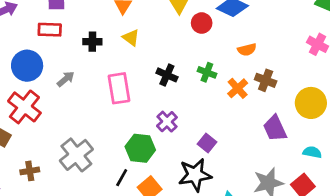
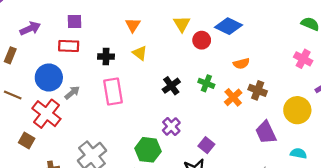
black cross: (167, 75) -> (171, 86), turned 30
gray arrow: (66, 79) -> (72, 93), moved
pink rectangle: (119, 88) -> (113, 92), moved

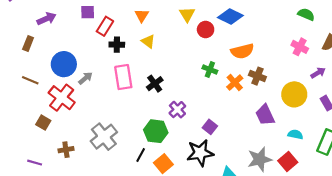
red rectangle: (69, 46) -> (105, 26), moved, turned -60
orange semicircle: (241, 64) -> (242, 51), size x1.5
black cross: (171, 86) -> (155, 84), moved

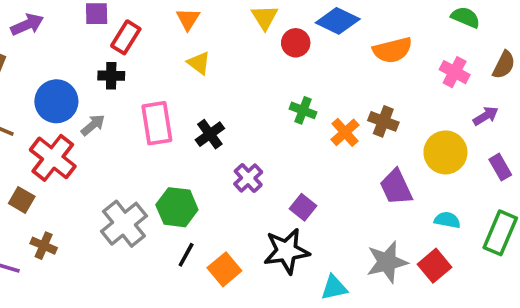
black cross: (117, 45) -> (111, 76), moved
orange semicircle: (242, 51) -> (392, 50), moved
green hexagon: (156, 131) -> (177, 207), moved
brown cross: (66, 150) -> (44, 246), moved, turned 32

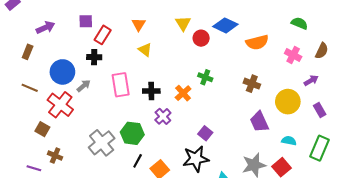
orange cross: (345, 132) -> (183, 93), moved
black cross: (210, 134) -> (151, 91), turned 35
purple cross: (248, 178) -> (163, 116), moved

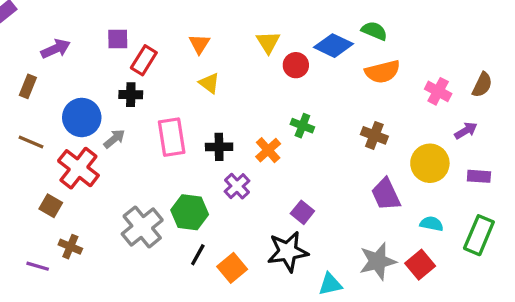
green semicircle: (299, 23) -> (374, 31), moved
purple rectangle: (320, 110) -> (479, 176), turned -56

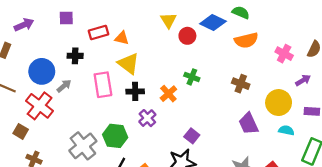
orange triangle: (199, 44) -> (122, 38), moved, turned -48
red rectangle: (144, 60) -> (98, 32), moved, turned 42
yellow triangle: (209, 83) -> (128, 64), moved, size x1.5
cyan semicircle: (432, 224) -> (286, 130), moved

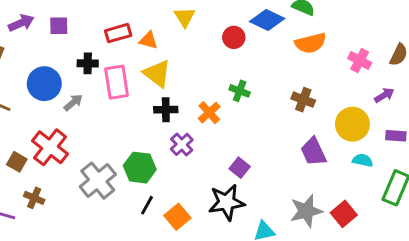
purple square: (66, 18) -> (59, 26), moved
yellow triangle: (168, 20) -> (185, 17), moved
pink rectangle: (103, 85) -> (117, 82), moved
red cross: (40, 106) -> (50, 147), moved

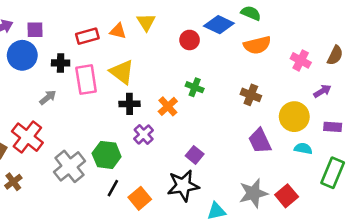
orange triangle: (148, 40) -> (118, 31), moved
blue circle: (44, 84) -> (22, 55), moved
brown cross: (34, 198) -> (13, 182), turned 30

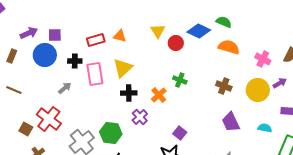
yellow triangle: (146, 22) -> (158, 31), moved
orange semicircle: (257, 45) -> (229, 47), turned -150
yellow triangle: (122, 72) -> (123, 68), turned 40
yellow circle: (294, 117) -> (258, 90), moved

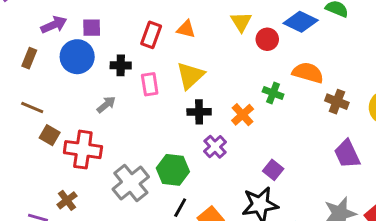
red rectangle: (96, 40) -> (151, 35), turned -54
orange semicircle: (229, 47) -> (308, 73), moved
pink rectangle: (95, 74) -> (150, 84), size x0.7
red cross: (49, 119) -> (83, 150), turned -30
brown square: (26, 129) -> (50, 135), moved

